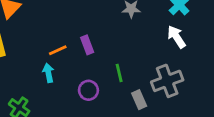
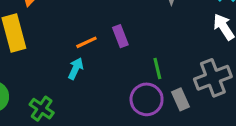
cyan arrow: (48, 73) -> (76, 69), turned 36
purple circle: (88, 90) -> (147, 99), moved, size x1.4

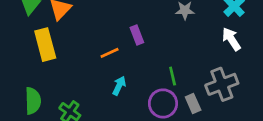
purple rectangle: (120, 36) -> (137, 35), moved
cyan arrow: (76, 69) -> (119, 86), moved

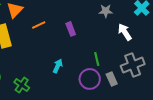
white arrow: (231, 39) -> (125, 32), moved
orange line: (110, 53) -> (39, 25), moved

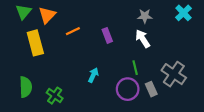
white arrow: (125, 32) -> (143, 39), moved
gray cross: (133, 65) -> (174, 74), turned -35

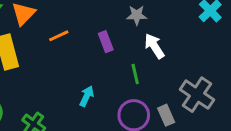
gray star: (145, 16) -> (137, 15), moved
green line: (135, 68) -> (135, 74), moved

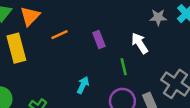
gray star: (137, 15) -> (158, 17), moved

